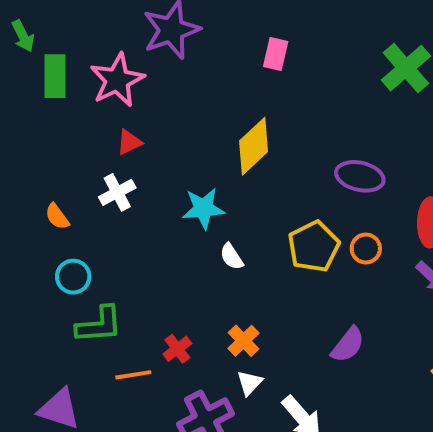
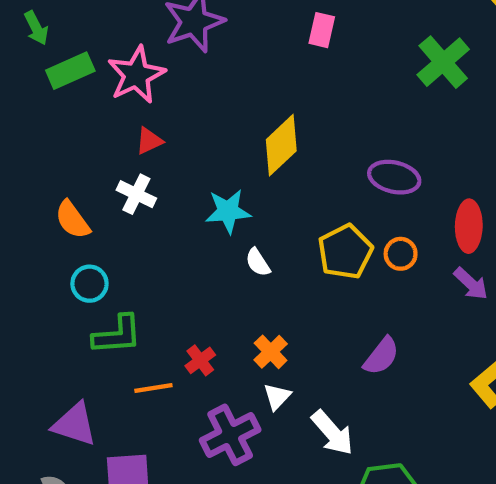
pink rectangle: (276, 54) -> (322, 30), moved
green rectangle: (55, 76) -> (70, 71), turned 66
white cross: (117, 192) -> (136, 194), turned -36
orange semicircle: (57, 216) -> (72, 220), size x1.4

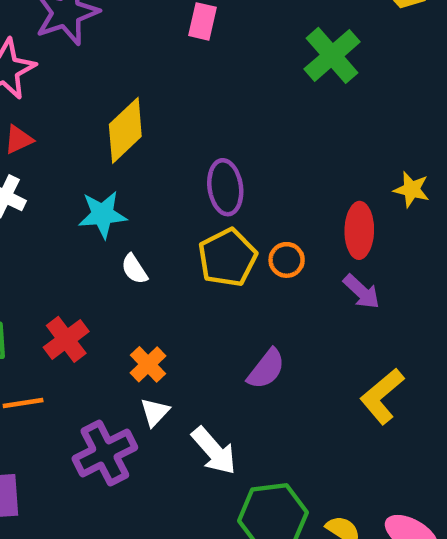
yellow diamond: (281, 145) -> (125, 130), moved
purple ellipse: (394, 177) -> (225, 187), moved, turned 69
red cross: (200, 360) -> (66, 339), moved, size x1.4

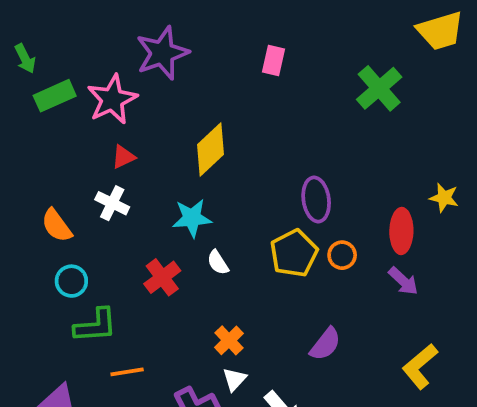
purple ellipse: (225, 187) -> (316, 199), moved
red cross: (66, 339) -> (162, 277), moved

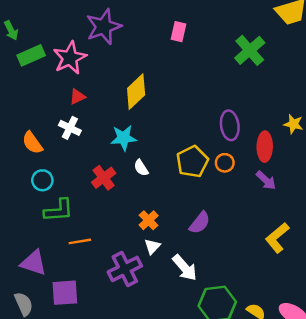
purple ellipse: (316, 199) -> (230, 125), moved
purple semicircle: (325, 344) -> (200, 223), moved

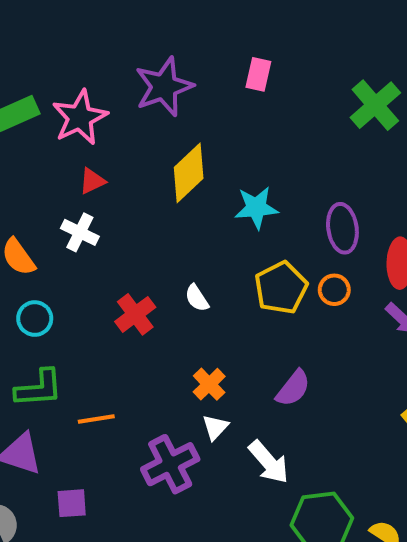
purple star: (104, 27) -> (164, 87), moved
cyan star: (124, 138) -> (256, 208), moved
green L-shape: (59, 210) -> (39, 388), moved
purple square: (65, 293) -> (72, 503), size x0.7

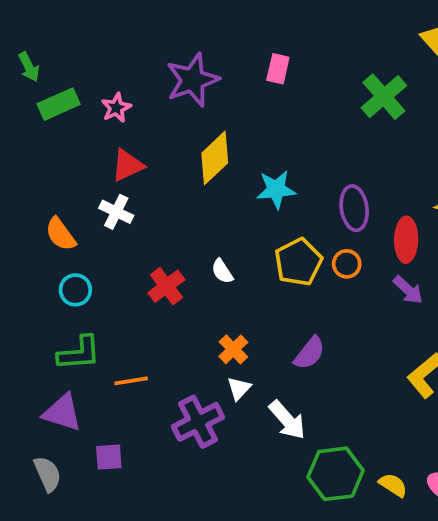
pink star: (80, 117) -> (116, 108), size x0.6
red triangle: (92, 181) -> (127, 165), size x1.4

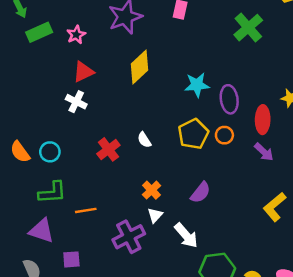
cyan star: (276, 190) -> (197, 85), moved
orange semicircle: (61, 234) -> (20, 152), moved

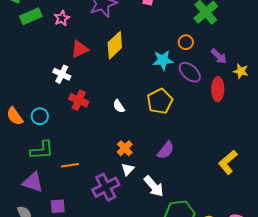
red triangle: (83, 72) -> (80, 49), moved
purple ellipse: (229, 99) -> (190, 72), turned -40
orange circle: (224, 135) -> (186, 42), moved
red cross: (108, 149) -> (79, 100), moved, turned -30
purple arrow: (264, 152) -> (219, 56), moved

